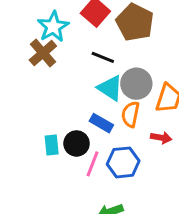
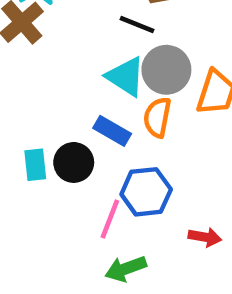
black line: (103, 57) -> (137, 25), moved
red arrow: (161, 138) -> (205, 237), moved
pink line: (93, 164) -> (110, 219), moved

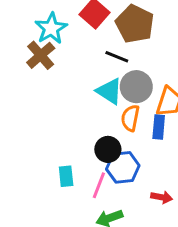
blue rectangle: (112, 131) -> (159, 127), moved, turned 65
black circle: (74, 162) -> (108, 149), moved
cyan rectangle: (35, 165) -> (66, 176), moved

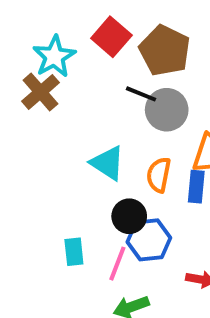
gray circle: (136, 87) -> (167, 110), moved
cyan triangle: (109, 91) -> (107, 163), moved

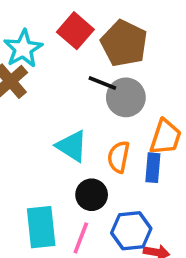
blue hexagon: (149, 240) -> (131, 231), moved
cyan rectangle: (74, 252) -> (41, 227), size x1.6

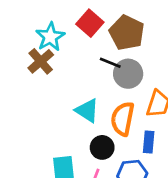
orange semicircle: (119, 157) -> (123, 119), size x1.4
blue rectangle: (153, 168) -> (149, 142), moved

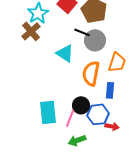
cyan triangle: (87, 111) -> (65, 53), moved
black circle: (102, 147) -> (81, 105), moved

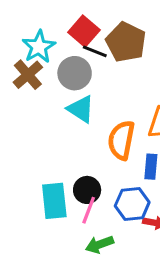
black line: (82, 32) -> (95, 51), moved
gray circle: (95, 40) -> (75, 73), moved
black circle: (81, 105) -> (87, 190), moved

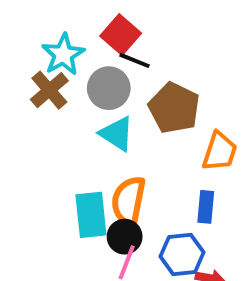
brown pentagon: (126, 42) -> (174, 108), moved
orange semicircle: (121, 140) -> (129, 201), moved
cyan rectangle: (54, 201) -> (91, 215), moved

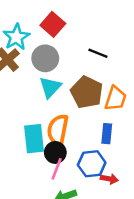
black line: (134, 60) -> (98, 53), moved
brown pentagon: (174, 108) -> (87, 92), moved
cyan triangle: (117, 134) -> (50, 87), turned 40

